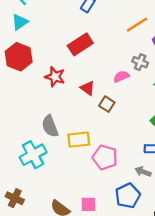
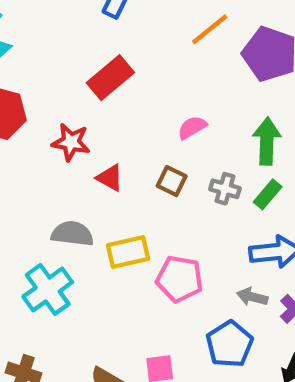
gray cross: (140, 62) -> (225, 189), moved
red triangle: (87, 88) -> (110, 178), moved
gray semicircle: (50, 126) -> (72, 234), turned 125

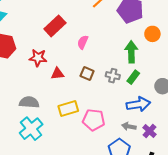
pink semicircle: (192, 127) -> (83, 42), moved, turned -32
red triangle: (110, 178) -> (58, 74), turned -32
gray semicircle: (72, 234) -> (29, 102), moved

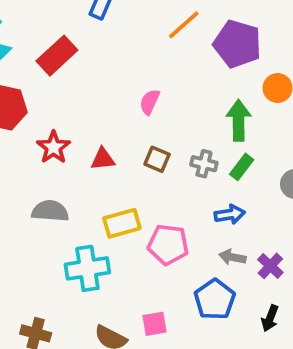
red rectangle: (55, 26) -> (57, 56), moved
red star: (38, 58) -> (53, 147), moved, turned 30
blue arrow: (138, 104) -> (230, 214), moved, size x0.7
cyan cross: (31, 129) -> (87, 268), moved, turned 30

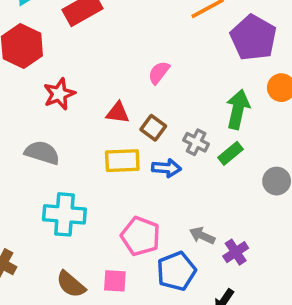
red triangle: (103, 159) -> (118, 113), moved
blue arrow: (230, 214) -> (166, 168), moved
yellow rectangle: (122, 223) -> (122, 161), moved
pink pentagon: (168, 245) -> (141, 236), moved

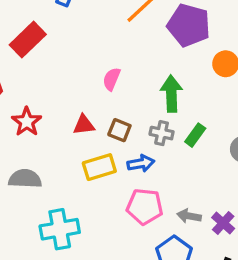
green arrow: (238, 109) -> (171, 94), moved
pink pentagon: (141, 236) -> (145, 207), moved

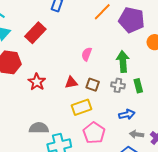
green rectangle: (195, 135) -> (138, 86), turned -48
blue arrow: (141, 163) -> (127, 114), moved
gray semicircle: (25, 179) -> (39, 128), moved
pink pentagon: (145, 207) -> (94, 133), moved, turned 30

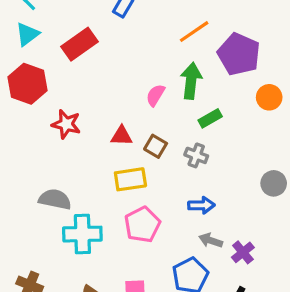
green arrow: (123, 61) -> (191, 81), moved
red star: (37, 82) -> (66, 124), turned -30
green rectangle: (138, 86) -> (210, 118), moved, turned 64

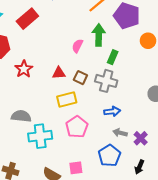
green rectangle: (210, 118) -> (113, 57), turned -32
red star: (66, 124) -> (24, 69), turned 30
gray cross: (196, 155) -> (106, 81), size x1.5

